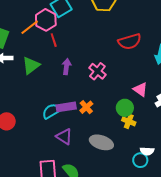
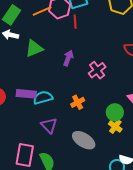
red line: (54, 40) -> (75, 22), moved
purple rectangle: (66, 107) -> (26, 94), moved

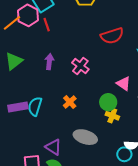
cyan semicircle: (43, 98) -> (35, 106), turned -42
purple triangle: (49, 125) -> (53, 147), moved

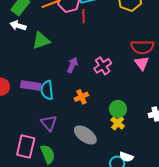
purple arrow: (49, 62) -> (72, 65), moved
pink triangle: (124, 84) -> (142, 63), moved
cyan semicircle: (35, 106) -> (47, 90), turned -42
purple triangle: (53, 147) -> (49, 123), moved

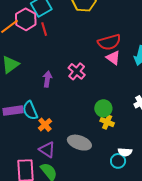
orange cross: (81, 97) -> (45, 125), moved
purple triangle: (49, 123) -> (47, 150), moved

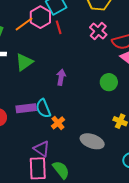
pink cross: (77, 71) -> (98, 31), moved
green circle: (103, 108) -> (109, 82), moved
purple triangle: (47, 150) -> (42, 149), moved

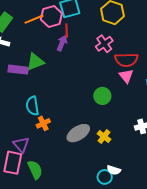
green triangle: (24, 62) -> (35, 62), moved
purple arrow: (61, 77) -> (62, 43), moved
purple rectangle: (26, 108) -> (18, 70), moved
gray ellipse: (92, 141) -> (78, 133), moved, turned -65

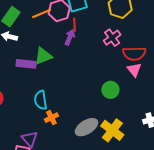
yellow cross: (104, 137) -> (112, 130), size x1.6

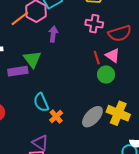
red line: (74, 25) -> (97, 58), moved
pink cross: (112, 38) -> (94, 24), turned -30
green triangle: (43, 56) -> (32, 59), turned -30
pink triangle: (134, 70) -> (113, 55), moved

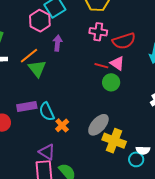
orange line: (20, 18) -> (29, 56), moved
red line: (97, 58) -> (101, 66), turned -56
purple rectangle: (18, 71) -> (27, 107), moved
yellow cross: (118, 113) -> (114, 141), moved

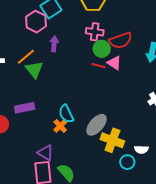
green circle: (111, 82) -> (102, 49), moved
cyan semicircle: (47, 112) -> (66, 114), moved
cyan circle: (136, 159) -> (127, 162), moved

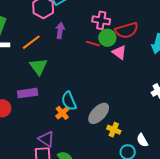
red line: (98, 66) -> (93, 44), moved
green triangle: (34, 70) -> (38, 66), moved
yellow cross: (112, 140) -> (114, 130), size x0.6
white semicircle: (141, 150) -> (142, 140), turned 56

